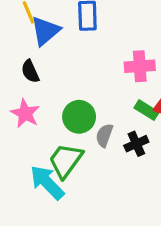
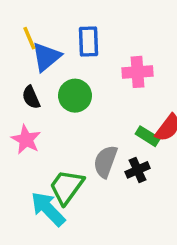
pink cross: (140, 66) -> (138, 72), moved
green circle: (79, 117) -> (75, 96), moved
gray semicircle: (104, 135) -> (105, 162), size x1.4

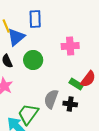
blue rectangle: (89, 42) -> (35, 19), moved
black cross: (138, 170) -> (70, 104), turned 32

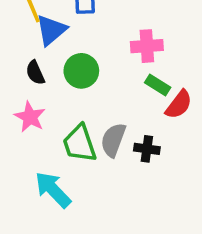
green rectangle: (76, 84) -> (158, 85), moved
green trapezoid: (28, 114) -> (80, 144), moved, turned -55

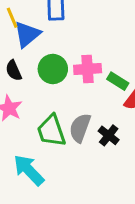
pink cross: (147, 46) -> (88, 69), moved
black cross: (147, 149) -> (109, 135), turned 30

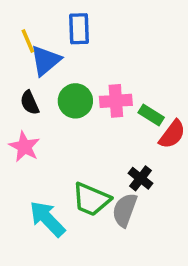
gray semicircle: (80, 128) -> (125, 210), moved
green trapezoid: (51, 131) -> (91, 199), moved, turned -48

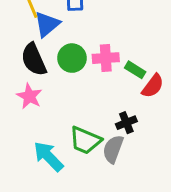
black semicircle: (30, 103) -> (34, 60), size x1.6
black cross: (141, 178) -> (126, 123), turned 30

